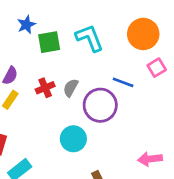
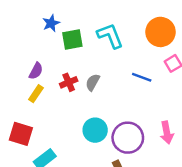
purple circle: (100, 105) -> (128, 138), moved
pink arrow: (150, 159) -> (167, 133), moved, turned -95

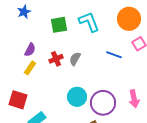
blue star: (51, 23) -> (24, 12), moved

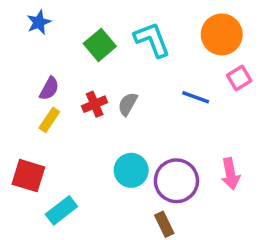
green square: (59, 25) -> (100, 45), turned -30

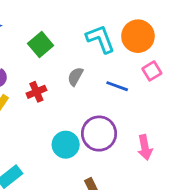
cyan L-shape: (152, 40) -> (100, 39), moved
gray semicircle: (128, 104) -> (75, 76), moved
purple circle: (176, 181) -> (99, 134), moved

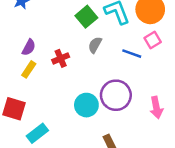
green square: (41, 45) -> (86, 17), moved
pink square: (152, 71) -> (153, 40), moved

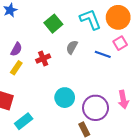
green square: (86, 17) -> (53, 24), moved
purple circle: (116, 95) -> (96, 108), moved

